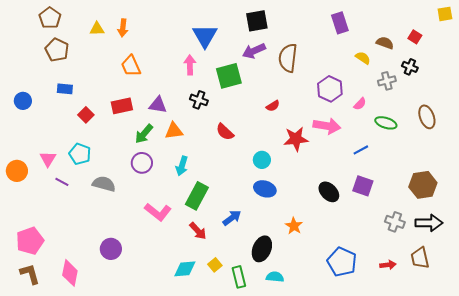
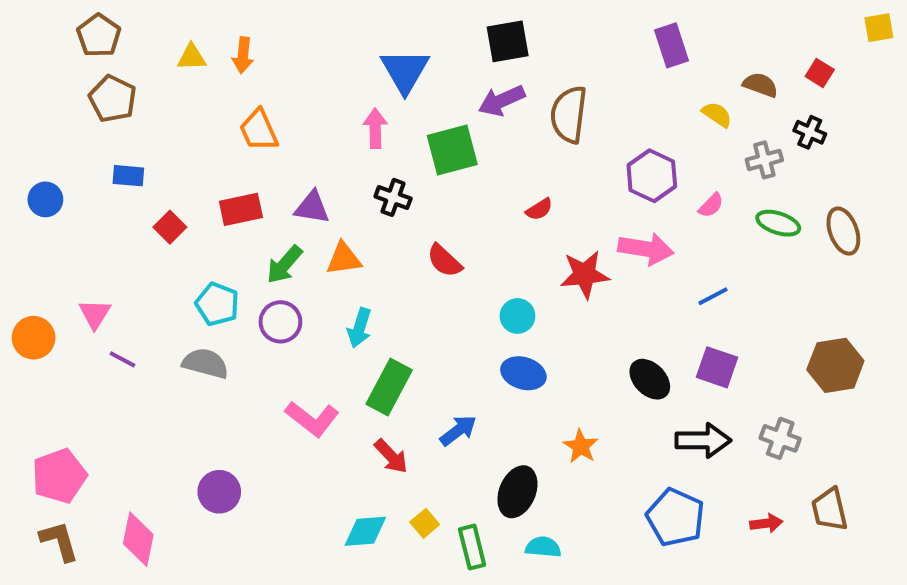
green ellipse: (386, 123) -> (778, 223), moved
cyan pentagon: (80, 154) -> (217, 304), moved
black arrow: (429, 223) -> (703, 440), moved

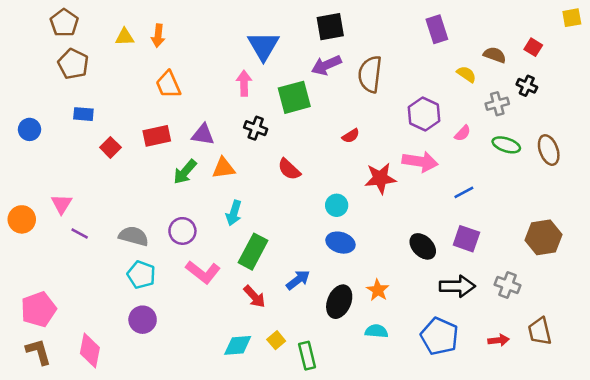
cyan pentagon: (217, 304) -> (141, 275), moved
purple circle: (280, 322) -> (182, 231), moved
black ellipse: (517, 492) -> (339, 302), moved
cyan semicircle: (543, 547) -> (376, 331), moved

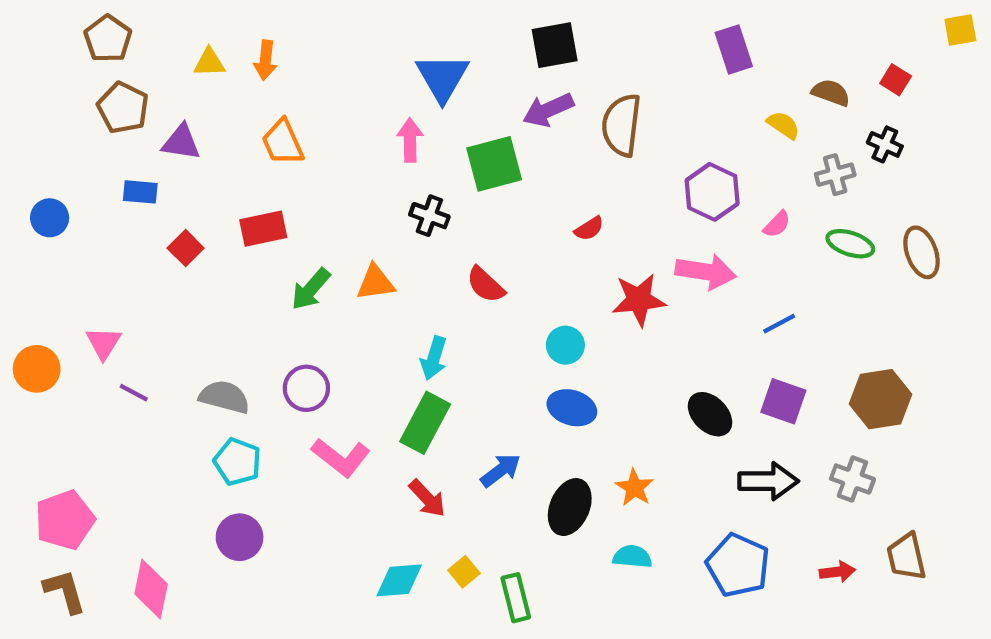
purple triangle: (203, 135) -> (181, 142), moved
cyan arrow: (234, 213) -> (434, 358), moved
brown hexagon: (544, 237) -> (881, 399), moved

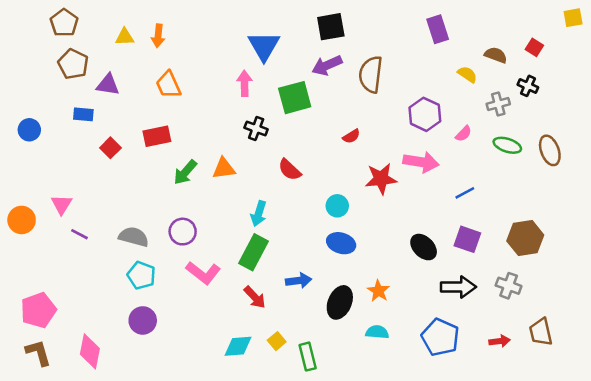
blue arrow: (501, 470) -> (299, 281), turned 30

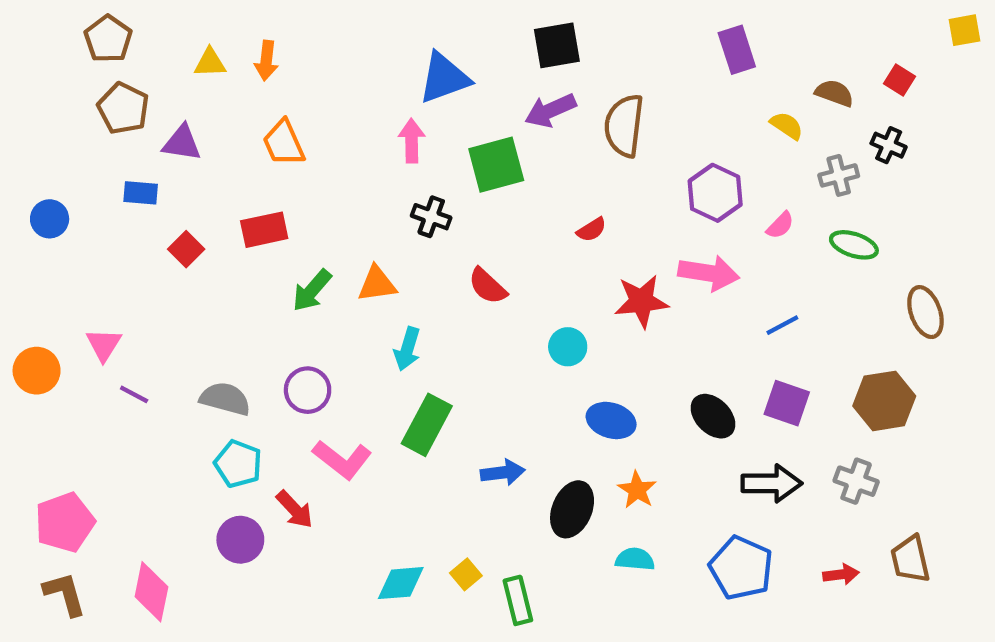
blue triangle: (264, 46) -> (444, 78), turned 40
brown ellipse: (550, 150) -> (925, 312), moved
cyan arrow: (259, 214) -> (407, 349), moved
blue ellipse: (341, 243) -> (611, 420), moved
red arrow: (255, 297) -> (295, 509), moved

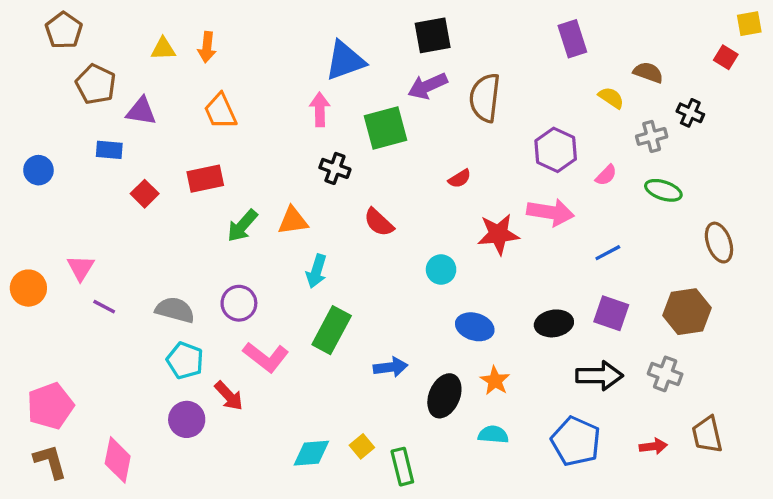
brown pentagon: (108, 39) -> (64, 30), moved
red square: (899, 80) -> (726, 57), moved
black ellipse: (713, 416) -> (554, 323), turned -54

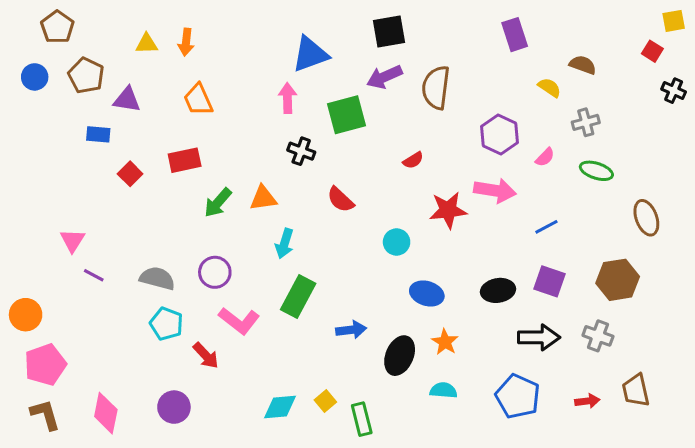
black cross: (690, 113) -> (674, 91), moved
blue circle: (38, 170) -> (35, 77), moved
orange circle: (28, 288) -> (26, 315), moved
purple circle: (187, 419) -> (174, 407), moved

